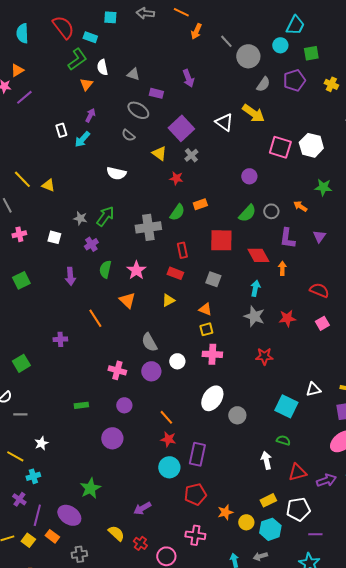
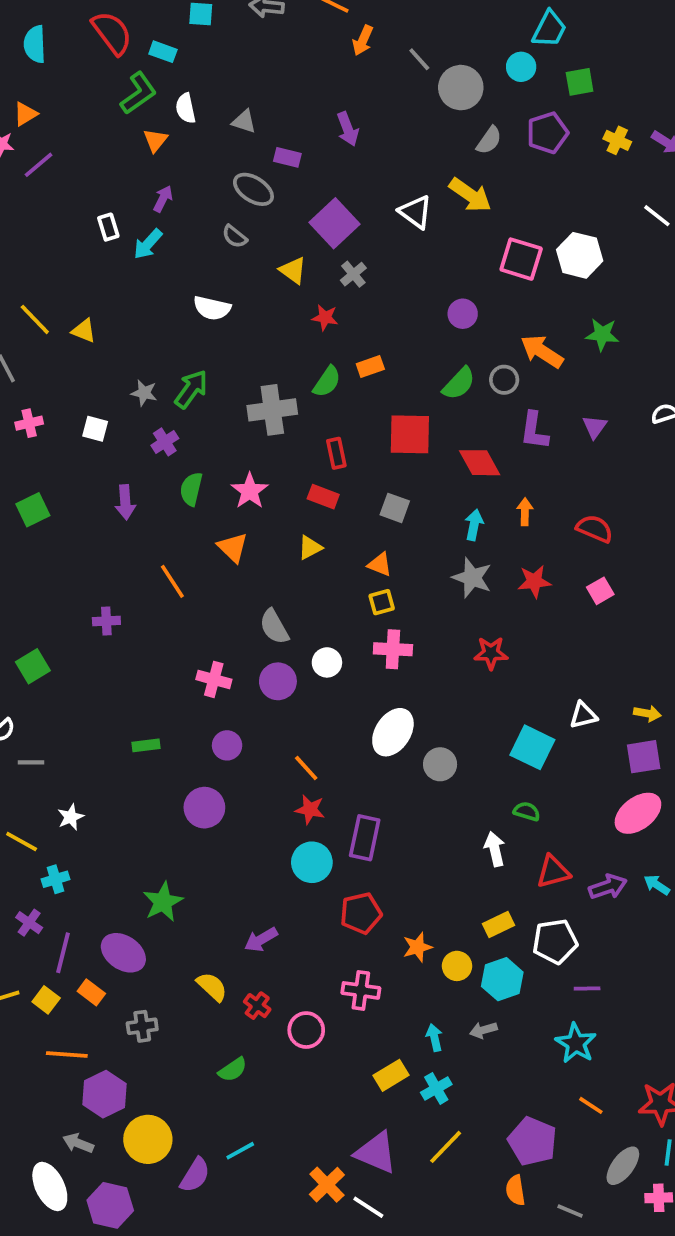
orange arrow: (300, 206) -> (542, 351), moved, size x1.6
orange arrow: (282, 268) -> (525, 512), moved

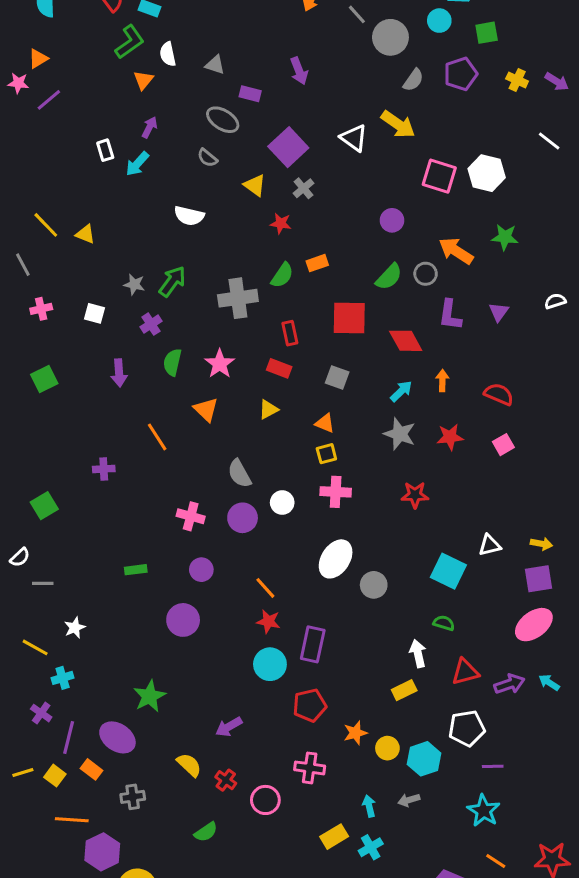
cyan arrow: (474, 525) -> (401, 391), turned 35
yellow rectangle: (498, 924) -> (404, 690), moved

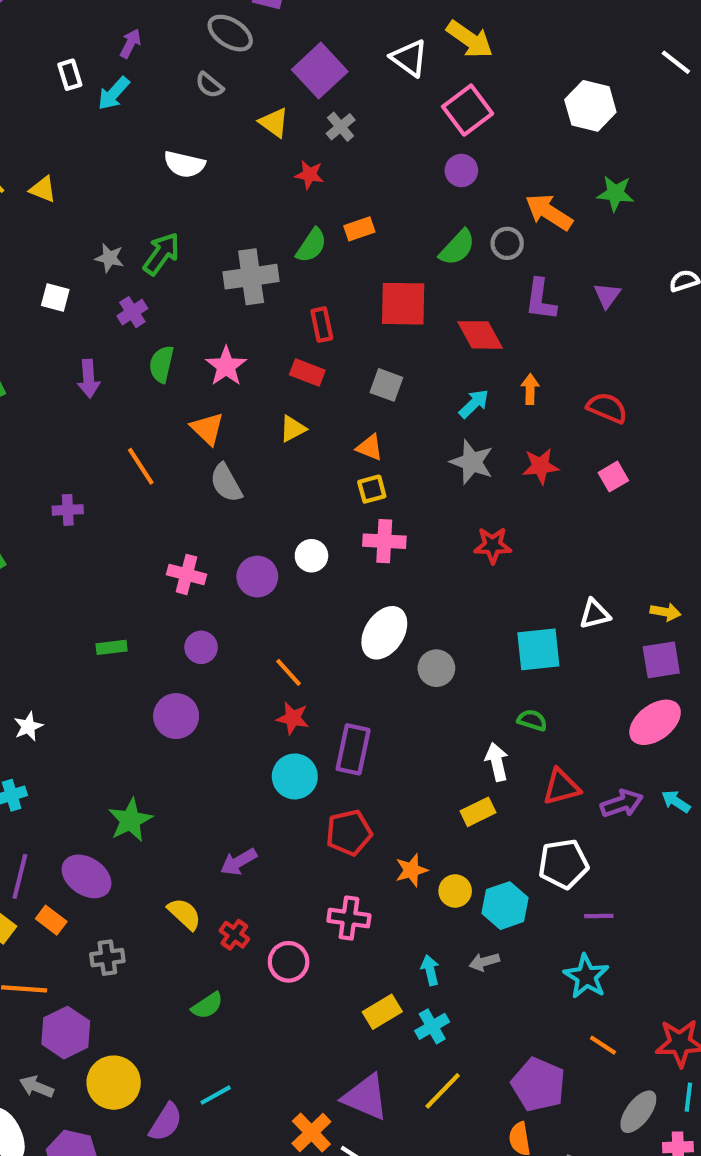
pink square: (439, 176) -> (468, 110), moved, turned 36
gray semicircle: (239, 474) -> (226, 483), moved
cyan square: (448, 571) -> (538, 649), turned -32

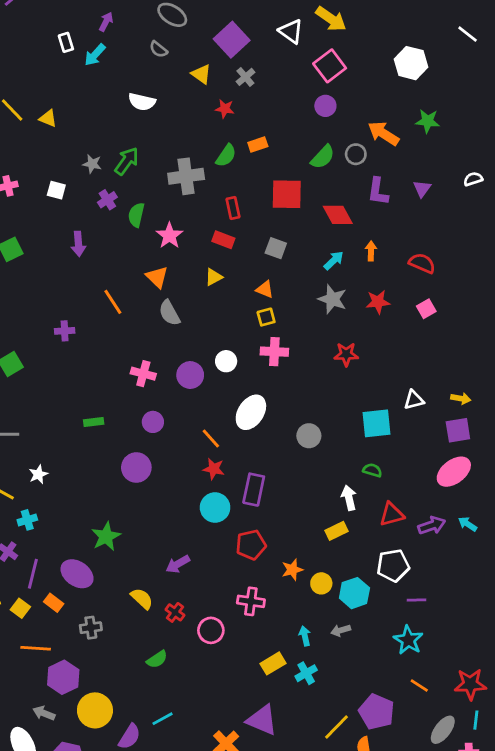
green semicircle: (162, 364) -> (136, 215), moved
white ellipse: (384, 633) -> (251, 412), moved
yellow line: (443, 1091) -> (336, 727), moved

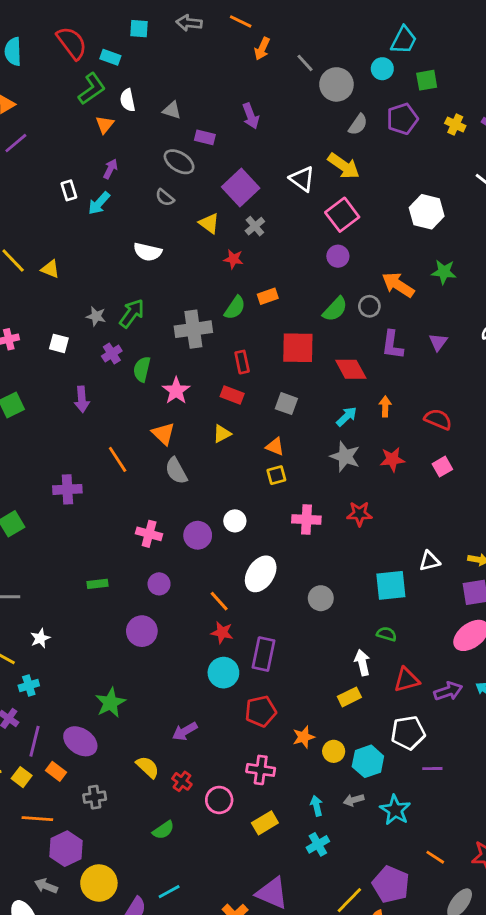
purple cross: (65, 331) -> (67, 489), size x1.4
pink cross: (274, 352) -> (306, 519), moved
cyan star: (408, 640) -> (395, 810), moved
yellow rectangle: (273, 663) -> (265, 823), moved

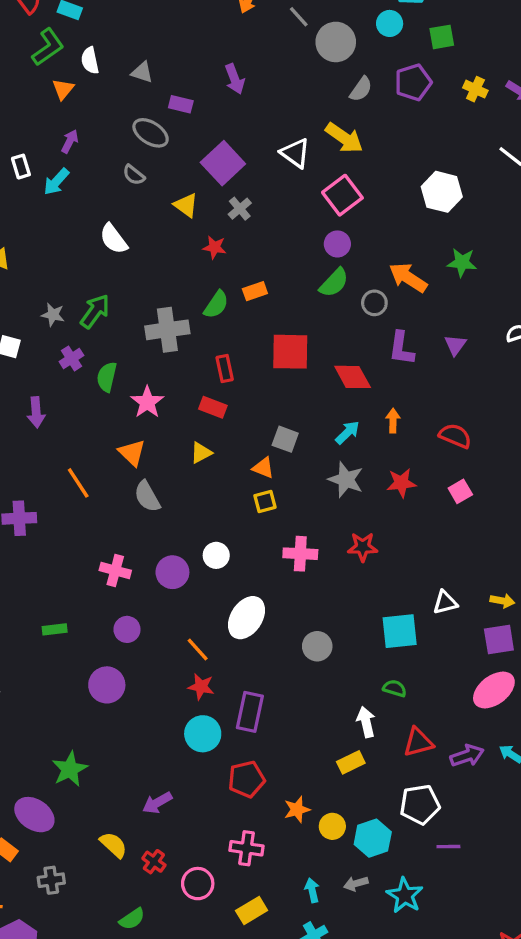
white semicircle: (148, 252) -> (114, 239), turned 40
green semicircle: (335, 309) -> (334, 283), moved
gray square: (286, 404) -> (285, 439), moved

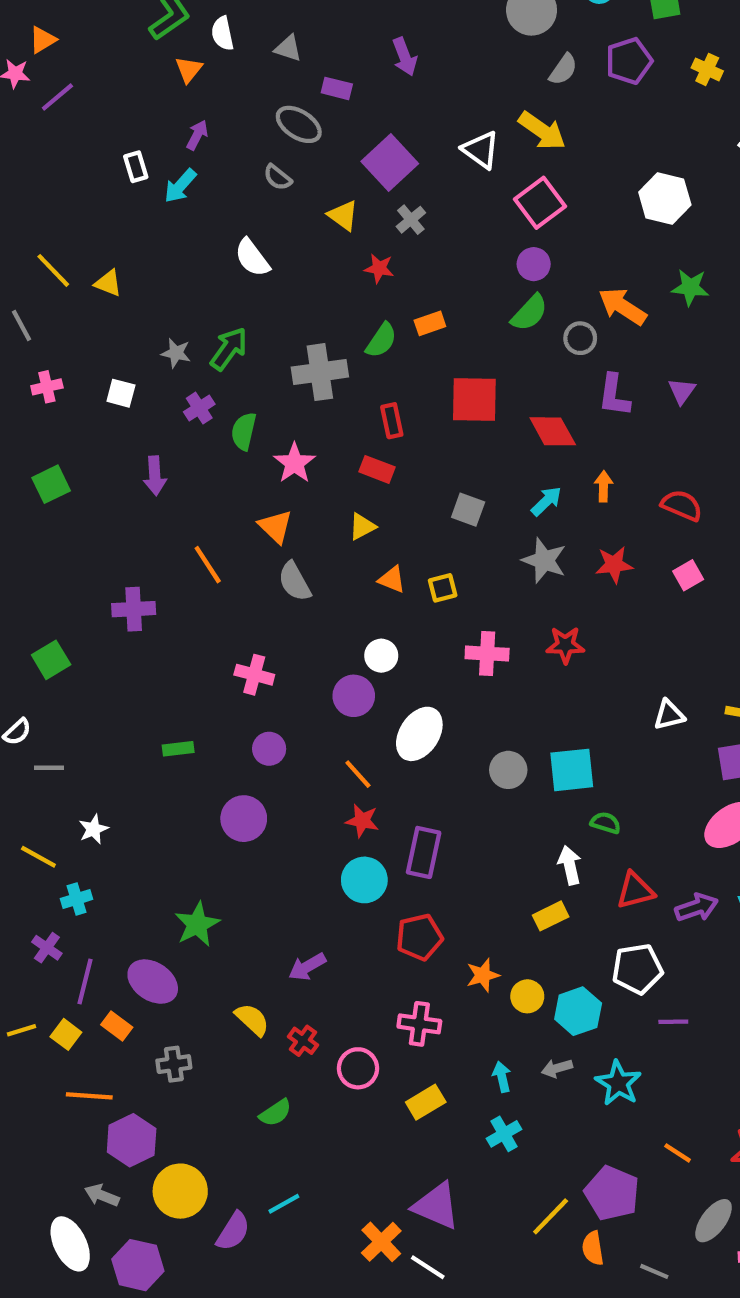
orange triangle: (263, 468) -> (392, 579), moved
purple circle: (172, 572) -> (354, 696), moved
cyan square: (400, 631) -> (572, 770), moved

